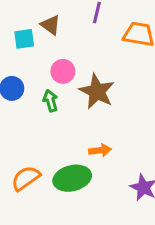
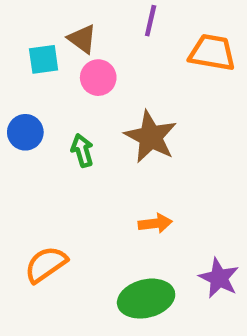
pink circle: (63, 71) -> (98, 78), moved
green ellipse: (72, 178) -> (146, 299), moved

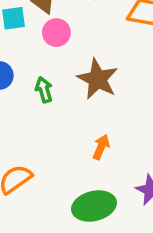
orange arrow: (155, 223) -> (101, 147), turned -60

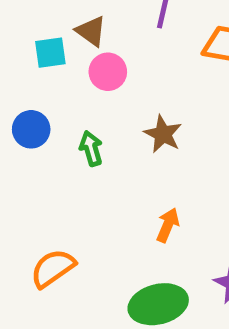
brown star: (98, 79) -> (163, 134), size x0.7

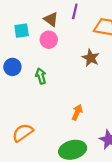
brown triangle: (91, 31) -> (51, 19), moved
brown star: (163, 134) -> (91, 58), moved

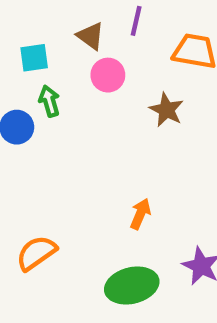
pink circle: (49, 40) -> (108, 75), moved
green arrow: (41, 76) -> (49, 101), moved

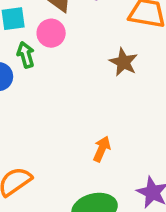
pink circle: (108, 75) -> (51, 33), moved

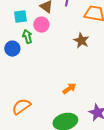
orange arrow: (102, 149) -> (69, 89), turned 32

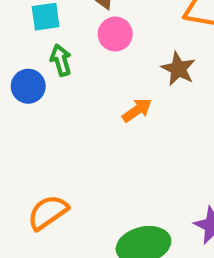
pink circle: (41, 25) -> (115, 34), moved
orange arrow: (69, 89) -> (137, 110), moved

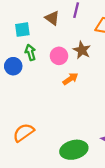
pink circle: (115, 34) -> (59, 56), moved
brown star: (178, 69) -> (82, 50), moved

